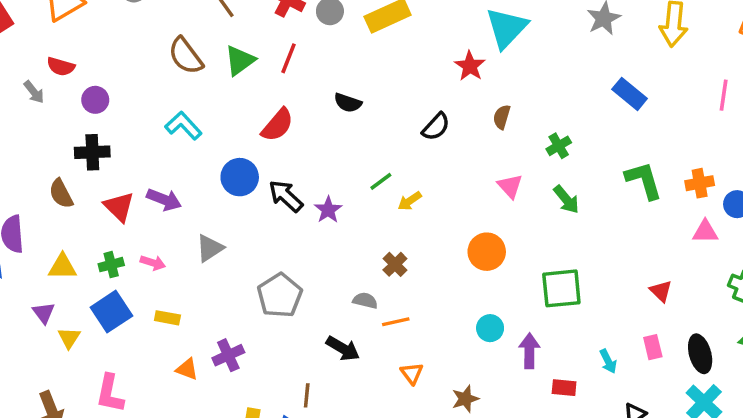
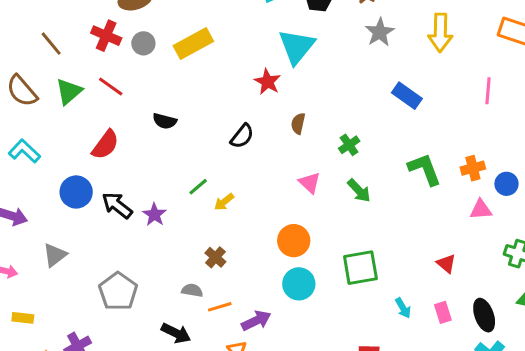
red line: (288, 58) -> (111, 87), turned -72
cyan circle: (490, 328) -> (299, 284), moved, size x1.4
purple arrow: (529, 351) -> (256, 321), moved, turned 68
cyan arrow: (608, 361) -> (403, 308), moved

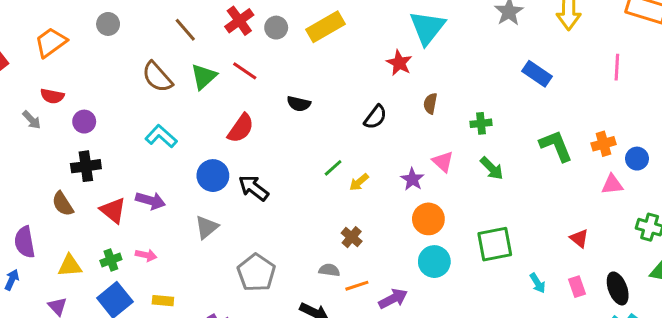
red cross: (106, 36) -> (239, 21), turned 32
green cross: (349, 145) -> (481, 123), turned 30
purple star: (154, 215) -> (412, 179), moved
gray triangle: (55, 255) -> (207, 227), moved

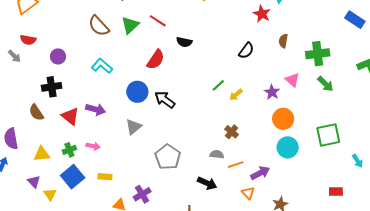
black semicircle: (299, 104) -> (184, 42), moved
purple circle: (84, 122) -> (58, 56), moved
green cross: (481, 123) -> (318, 54), size x1.6

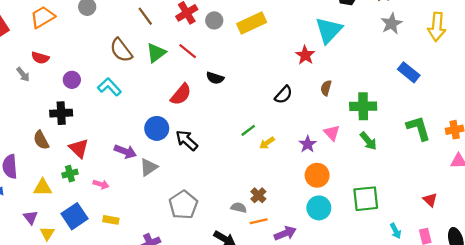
cyan L-shape: (102, 66) -> (109, 87), moved
purple arrow: (96, 109) -> (125, 151), moved
brown cross: (232, 132) -> (258, 195), moved
green cross: (69, 150) -> (70, 174), moved

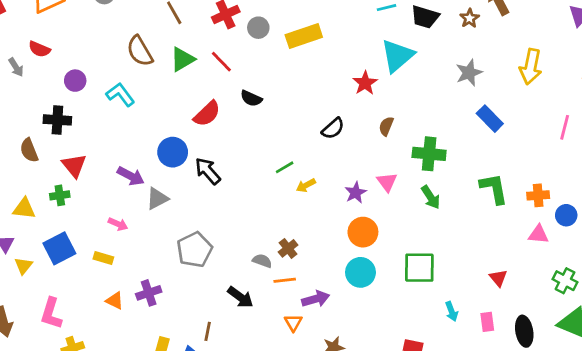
gray star: (392, 24) -> (469, 73), moved
pink arrow: (101, 184) -> (118, 224), moved

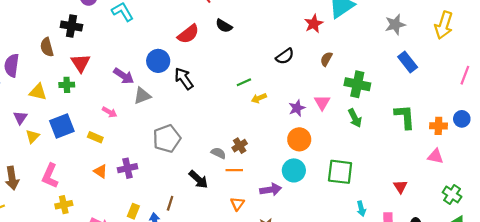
blue circle: (566, 215) -> (462, 119), moved
purple arrow: (316, 299) -> (271, 190), moved

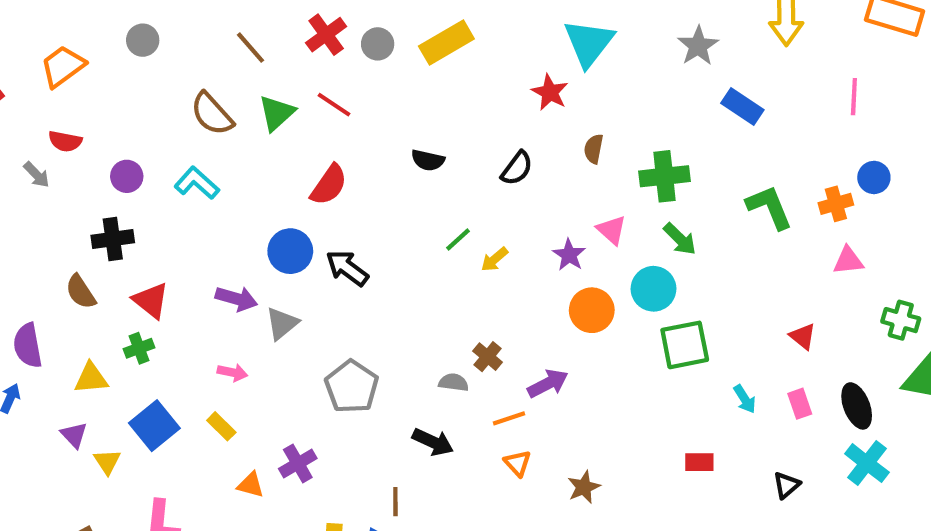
black semicircle: (224, 26) -> (428, 160), moved
yellow rectangle: (95, 137) -> (221, 426), turned 40
orange line: (234, 170) -> (509, 418), moved
cyan circle: (294, 170) -> (654, 289), moved
purple arrow: (271, 190) -> (548, 383), moved

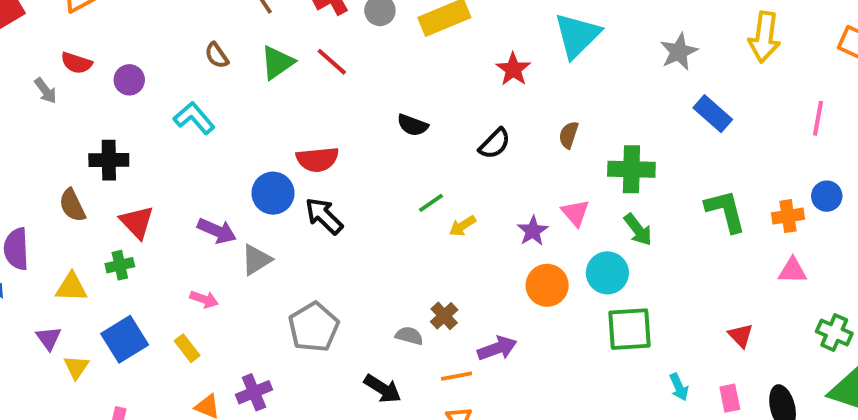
red star: (550, 92) -> (513, 69), moved
brown semicircle: (212, 114) -> (217, 55), size x0.6
purple circle: (127, 176) -> (129, 80), moved
red semicircle: (329, 185) -> (317, 159), moved, turned 42

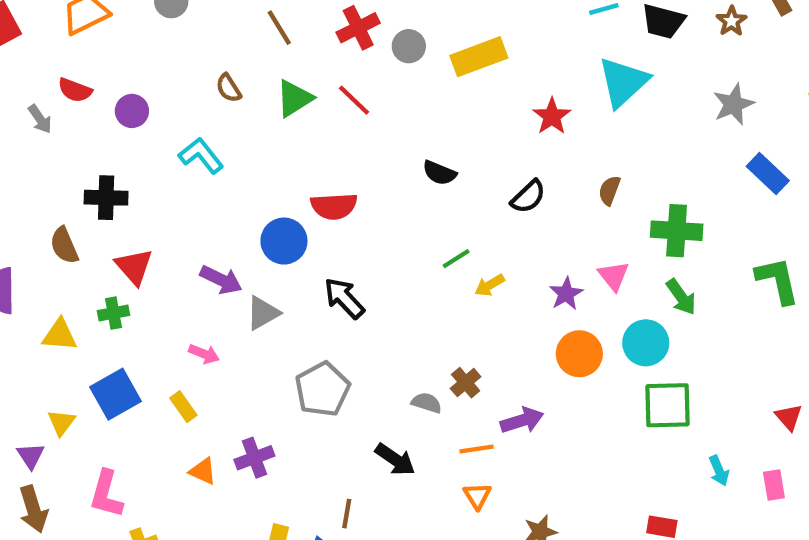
black arrow: (324, 216) -> (344, 298), moved
purple triangle: (49, 338) -> (31, 456), moved

